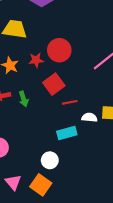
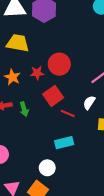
red line: (70, 102) -> (68, 114), turned 32
white semicircle: (89, 117) -> (89, 103), moved, turned -64

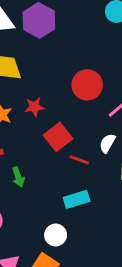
red circle: (59, 64) -> (87, 85), moved
green arrow: (24, 109) -> (18, 177), moved

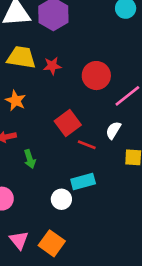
red star: (34, 107) -> (52, 66), moved
white circle: (56, 235) -> (61, 199), moved

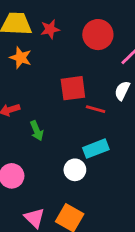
orange star: (16, 101) -> (21, 58), moved
red square: (68, 123) -> (73, 88), turned 35

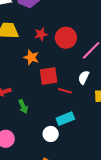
red star: (50, 29) -> (41, 34), moved
orange star: (21, 58) -> (31, 57), moved

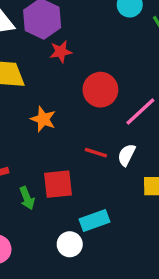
red star: (41, 34) -> (61, 52), moved
red square: (49, 76) -> (58, 184), moved
red line: (65, 91) -> (96, 153), moved

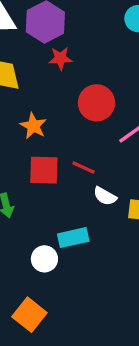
white semicircle: (127, 155) -> (105, 196), moved, turned -95
red square: (58, 184) -> (44, 170), moved

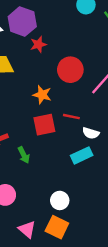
orange star: (33, 126) -> (42, 95), moved
cyan rectangle: (73, 238) -> (82, 155), moved
white circle: (44, 259) -> (60, 200), moved

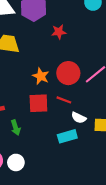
red star: (38, 44) -> (59, 32), moved
red circle: (70, 70) -> (68, 73), moved
white circle: (60, 200) -> (16, 162), moved

